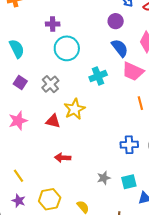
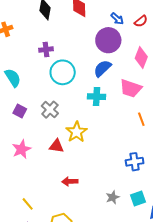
purple circle: (116, 21) -> (108, 40), size x1.6
blue semicircle: (120, 48) -> (102, 68), moved, turned -90
cyan cross: (98, 76) -> (97, 97), turned 30

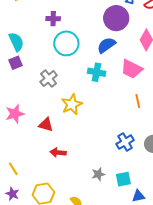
purple square: (20, 111) -> (15, 63), moved, turned 32
red triangle: (56, 146) -> (46, 125), moved
blue cross: (135, 162) -> (125, 142), turned -30

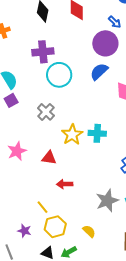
purple cross: (53, 19) -> (43, 52), size x1.5
cyan cross: (97, 72) -> (97, 133), moved
yellow line: (13, 169) -> (43, 207), moved
gray star: (98, 174) -> (107, 201), size x1.6

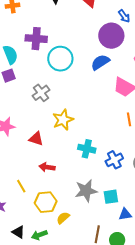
purple cross: (43, 52) -> (36, 39), moved
cyan cross: (97, 133) -> (87, 149), moved
yellow hexagon: (55, 227) -> (46, 202), moved
yellow semicircle: (89, 231) -> (63, 218), turned -96

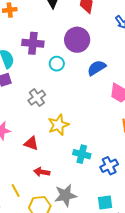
purple circle: (111, 36) -> (77, 40), moved
cyan circle: (60, 59) -> (57, 64), size x0.6
gray star: (86, 191) -> (65, 195), moved

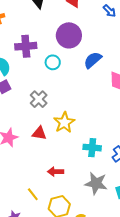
red triangle: (31, 143) -> (39, 133), moved
gray star: (65, 195) -> (96, 183), moved, turned 30

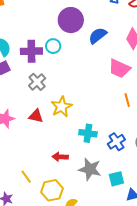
purple cross: (26, 46) -> (31, 51), moved
blue semicircle: (93, 60) -> (98, 36), moved
red arrow: (56, 172) -> (60, 157), moved

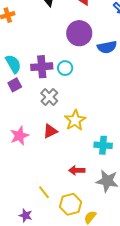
blue semicircle: (98, 36) -> (107, 47), turned -150
cyan circle: (53, 46) -> (65, 68), moved
red triangle: (36, 116) -> (50, 131), turned -35

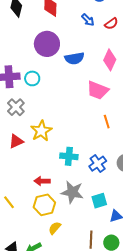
yellow hexagon: (71, 204) -> (44, 205), moved

